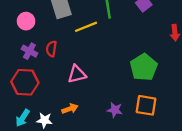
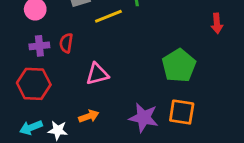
purple cross: (29, 51) -> (39, 46), turned -35
purple star: (115, 110) -> (144, 118), size x1.5
cyan arrow: (23, 118) -> (31, 128), turned 36

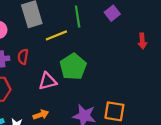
green pentagon: (179, 66) -> (73, 67), moved

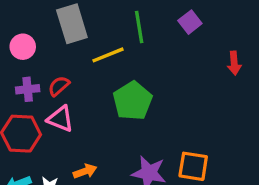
red semicircle: (23, 57) -> (59, 86), turned 40
pink triangle: (47, 81) -> (60, 119), moved, turned 36

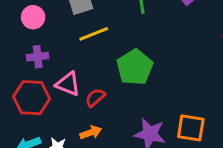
yellow line: (108, 55) -> (94, 34), moved
red semicircle: (59, 86) -> (95, 98), moved

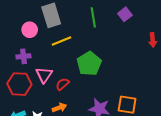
pink circle: (33, 17) -> (30, 30), moved
pink triangle: (68, 84) -> (44, 75), turned 42

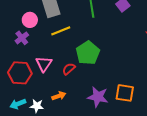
purple cross: (23, 56) -> (22, 38), moved, turned -32
red semicircle: (62, 84) -> (69, 69), moved

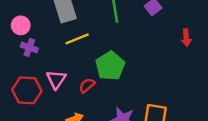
pink circle: (30, 20) -> (21, 25), moved
purple cross: (22, 38) -> (29, 47), turned -32

